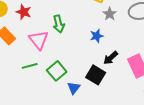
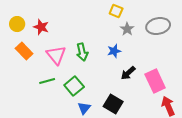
green arrow: (59, 24) -> (82, 52), moved
black square: (96, 75) -> (113, 104), moved
blue triangle: (74, 88) -> (84, 108), moved

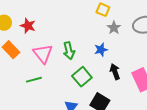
black arrow: (128, 73) -> (115, 72), turned 112
green square: (74, 86) -> (82, 77), moved

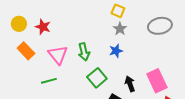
gray star: (114, 28) -> (120, 29), moved
black arrow: (115, 72) -> (130, 84), moved

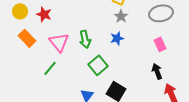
green line: (49, 81) -> (50, 68), turned -35
pink rectangle: (157, 81) -> (160, 44), moved, size x0.6
black arrow: (130, 84) -> (157, 71), moved

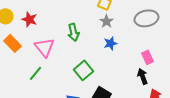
blue star: (117, 38) -> (110, 43), moved
green arrow: (85, 39) -> (73, 32), moved
pink rectangle: (160, 44) -> (147, 57), moved

